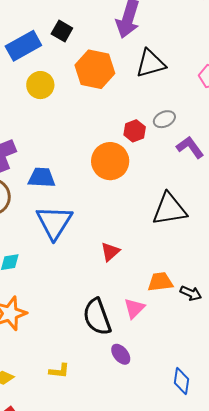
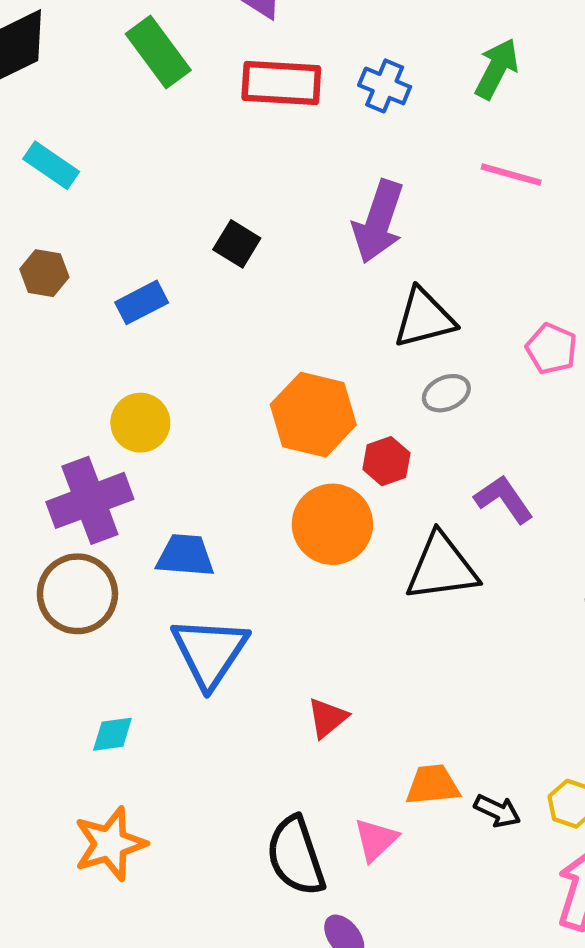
blue rectangle: (23, 46) -> (142, 302), moved, size x0.7
orange hexagon: (95, 69) -> (313, 415), moved
yellow circle: (40, 85) -> (140, 423), moved
gray ellipse: (164, 119) -> (446, 393), moved
black triangle: (169, 209) -> (442, 567), moved

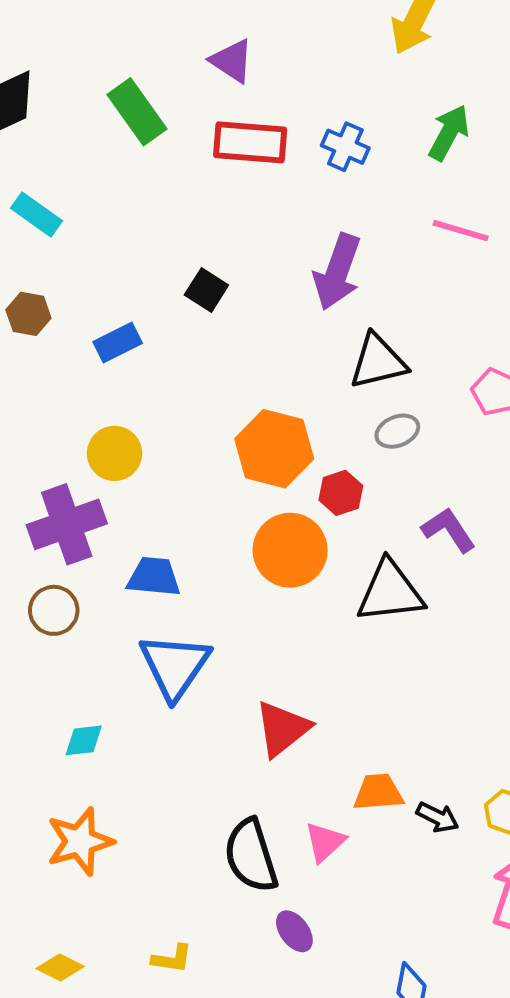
brown circle: (77, 594) -> (54, 610), size x0.7
red triangle: (327, 718) -> (282, 729), size x1.5

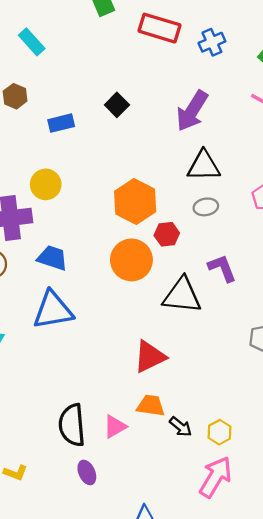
blue cross: (345, 147) -> (212, 42), turned 30
blue triangle: (175, 666) -> (53, 310), turned 33
red triangle: (282, 729) -> (150, 357), moved

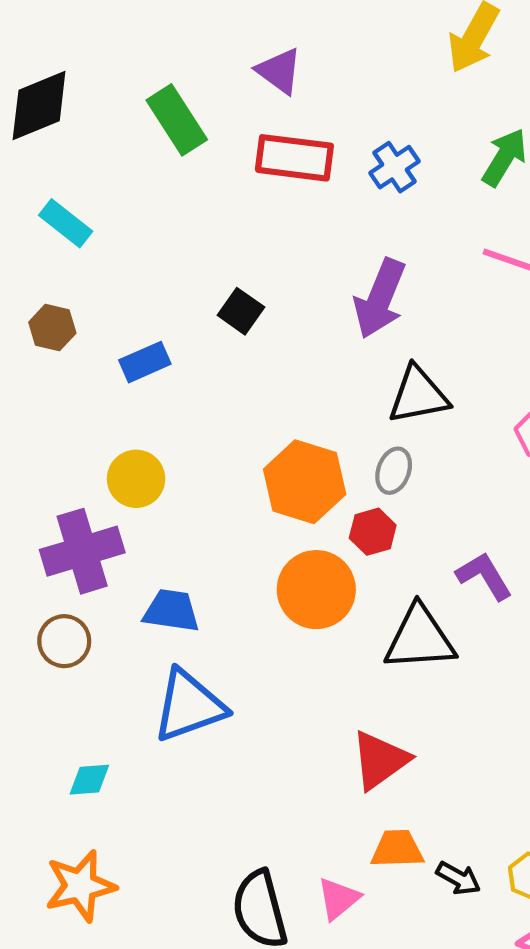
gray ellipse: (206, 207) -> (394, 471), moved, turned -50

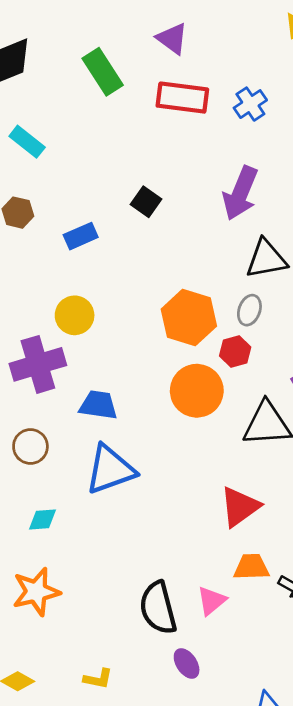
brown circle: (64, 641) -> (30, 446), moved

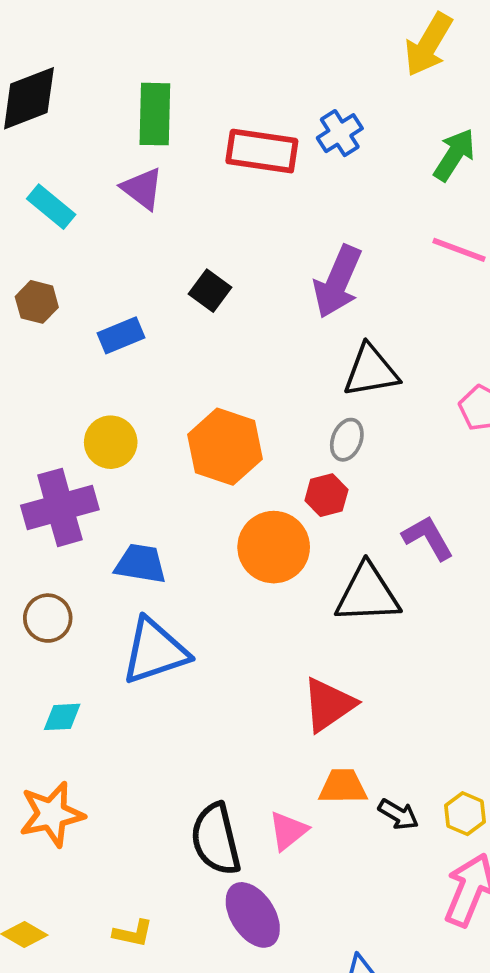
purple triangle: (172, 39) -> (142, 188), moved
green rectangle: (103, 72) -> (155, 114), turned 33
blue cross: (250, 104) -> (340, 133), moved
orange hexagon: (189, 318) -> (225, 447), moved
purple ellipse: (187, 663) -> (253, 915), size x1.6

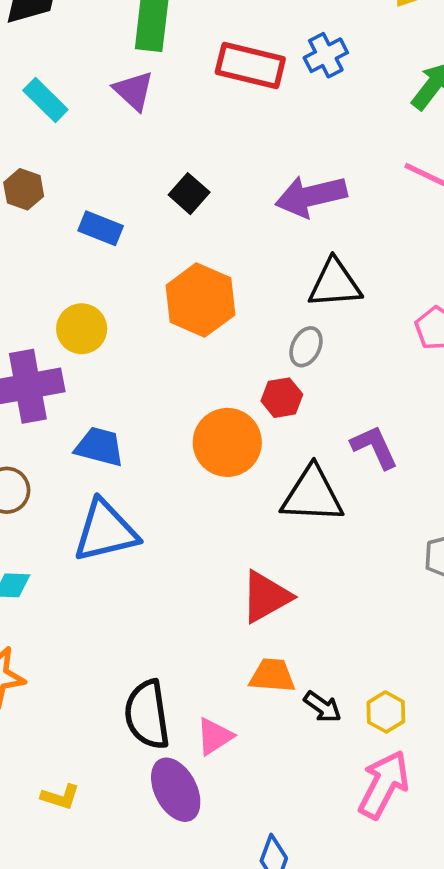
purple arrow: (338, 282) -> (311, 196), turned 48
blue rectangle: (121, 335) -> (101, 228), turned 39
orange hexagon: (225, 447) -> (200, 300), moved
pink triangle: (288, 831) -> (215, 736), moved

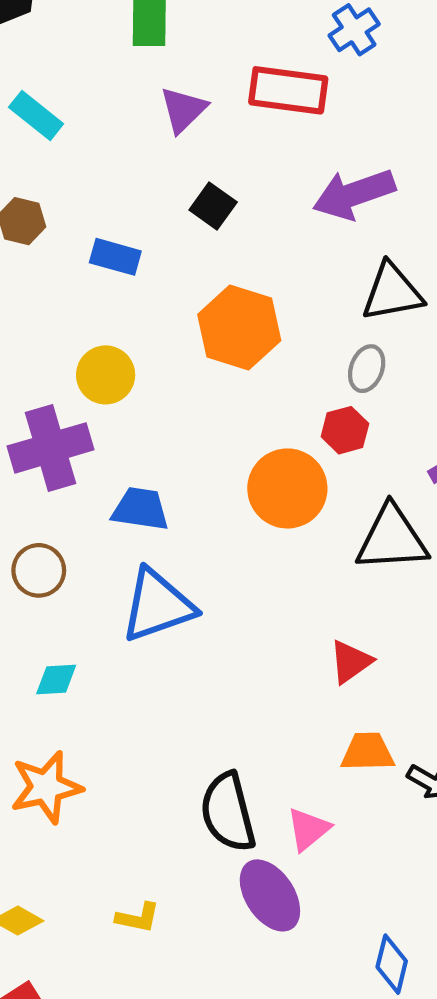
red rectangle: (250, 66) -> (288, 90), moved
purple triangle: (134, 91) -> (183, 110), moved, turned 39
red triangle: (266, 597) -> (351, 662), size x0.7

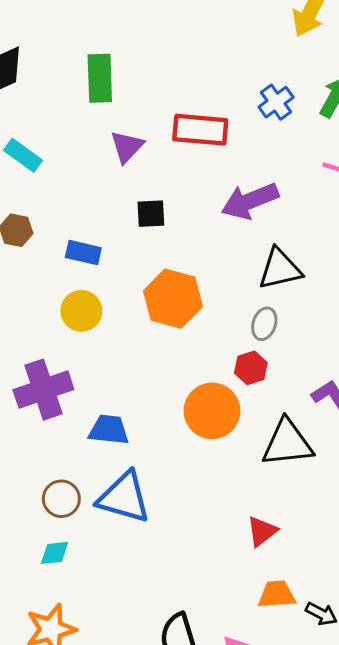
blue cross: (354, 30) -> (276, 102), moved
black square: (213, 206) -> (151, 214), turned -36
yellow circle: (106, 375) -> (81, 311), moved
brown circle: (39, 570) -> (61, 499), moved
blue triangle: (158, 605) -> (124, 497), turned 38

